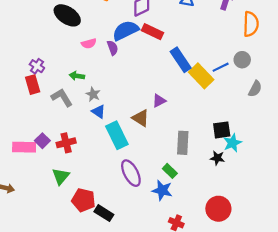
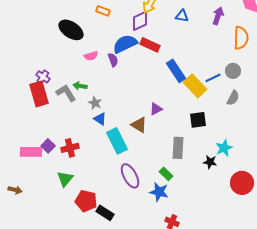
red rectangle: (33, 85) -> (39, 94), size x1.4
gray semicircle: (255, 89) -> (233, 98), moved
gray L-shape: (62, 97) -> (66, 93), moved
black square: (222, 130) -> (198, 120), moved
red circle: (218, 209) -> (242, 183), moved

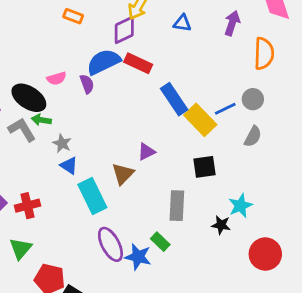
black ellipse: (71, 30) -> (29, 98), moved
brown triangle: (139, 125) -> (123, 174), turned 42
blue star: (159, 192) -> (138, 257), moved

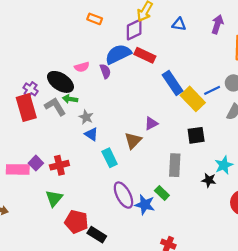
cyan rectangle: (92, 196) -> (110, 158), size x0.7

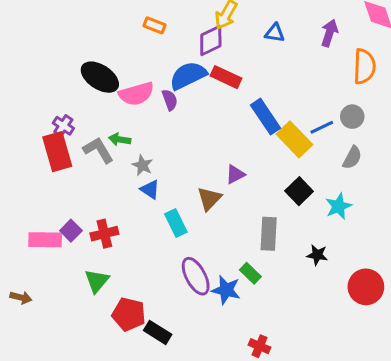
pink semicircle: (82, 67) -> (136, 94), size x1.6
black ellipse: (60, 82) -> (100, 77), moved
black square: (196, 135) -> (299, 191), turned -36
cyan star: (224, 165) -> (339, 206), moved

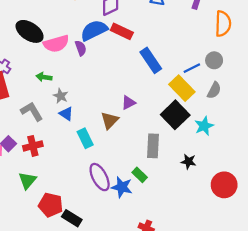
yellow rectangle: (294, 139) -> (182, 88), moved
gray L-shape: (98, 150) -> (32, 111), moved
black square: (299, 191) -> (175, 115), size x1.4

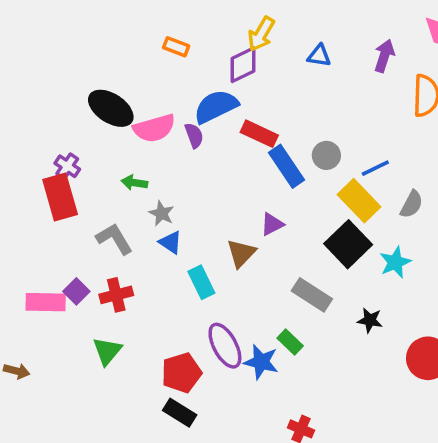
red rectangle: (122, 31) -> (259, 134), moved
blue rectangle: (151, 60) -> (287, 166), moved
gray circle: (214, 60) -> (326, 155), moved
gray rectangle: (153, 146) -> (312, 295), turned -60
red pentagon: (51, 205) -> (181, 373), moved, turned -30

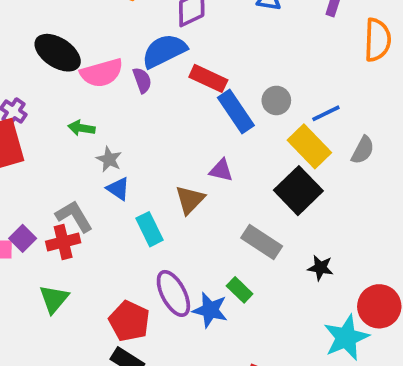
purple triangle: (272, 224) -> (221, 170), turned 40
gray L-shape: (114, 239) -> (74, 216), moved
cyan star: (395, 262) -> (346, 338), moved, size x1.4
red pentagon: (181, 373) -> (129, 321), turned -30

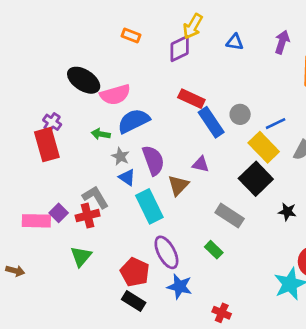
blue semicircle: (164, 51) -> (134, 121), moved
purple semicircle: (142, 80) -> (153, 160), moved, size x1.6
cyan rectangle: (150, 229) -> (149, 206), size x1.4
black star: (320, 268) -> (287, 212), moved
blue star: (210, 310) -> (180, 287), moved

